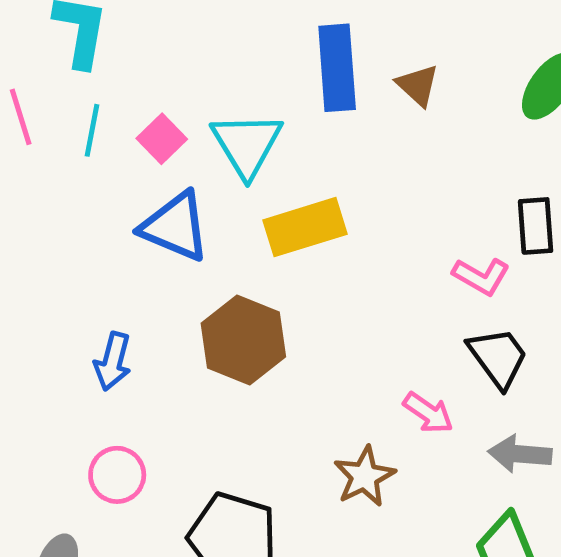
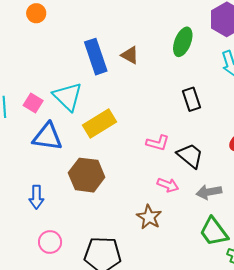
pink L-shape: (481, 276) -> (158, 143), moved

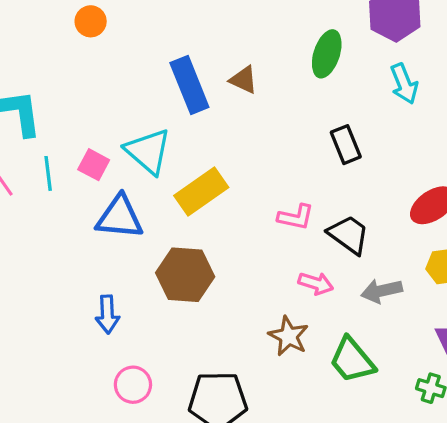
green trapezoid: (214, 232) -> (352, 360), moved

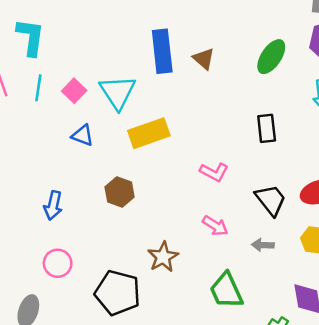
blue triangle: (120, 217) -> (83, 135), size x0.6
black trapezoid: (349, 235) -> (271, 200), moved
brown hexagon: (185, 275) -> (120, 192), size x0.7
gray arrow: (382, 291) -> (263, 245), size x0.7
brown star: (289, 336) -> (163, 257), moved

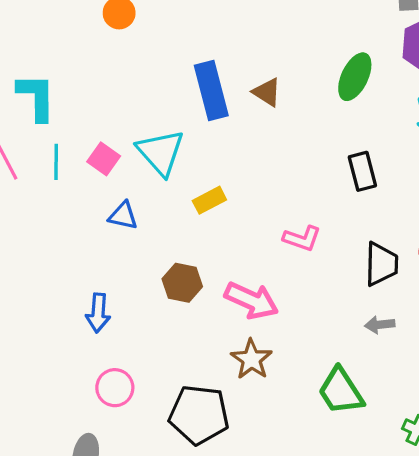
yellow rectangle: (149, 133) -> (209, 200), size x0.6
black trapezoid: (271, 200) -> (381, 264), turned 48
pink arrow: (215, 226) -> (251, 300), moved, size x1.5

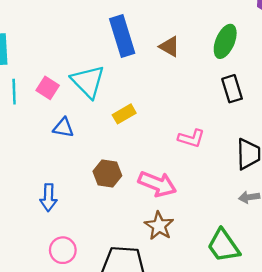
green ellipse: (355, 77) -> (225, 41), moved
brown triangle: (267, 92) -> (170, 47), moved

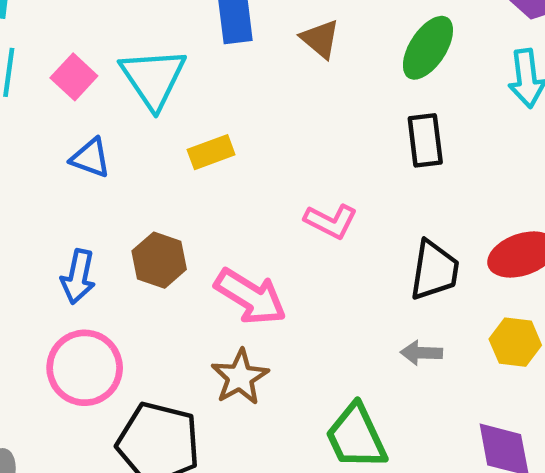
blue arrow: (48, 198) -> (78, 277), moved
pink circle: (63, 250) -> (85, 368), moved, size x1.4

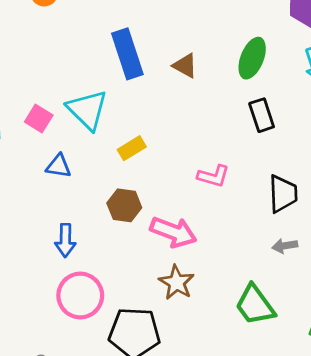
brown hexagon: (159, 260) -> (124, 205), moved

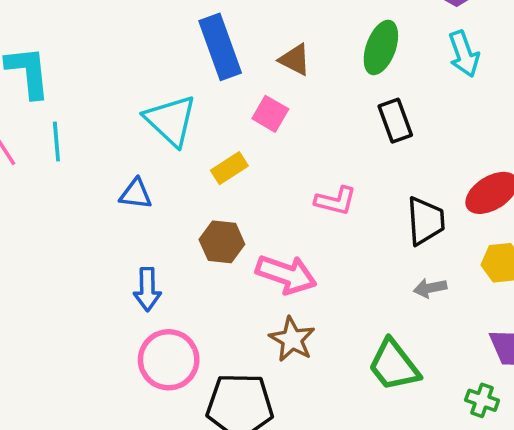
pink square: (39, 118) -> (270, 114), moved

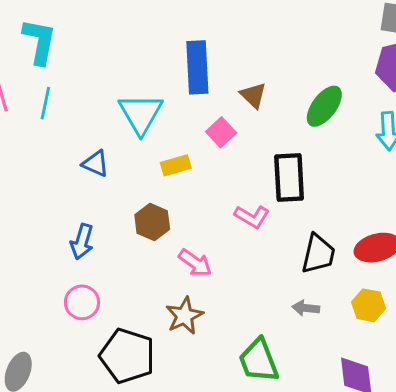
black rectangle: (395, 121) -> (289, 178), moved, size x1.4
pink arrow: (286, 274) -> (195, 263), size x0.7
pink circle: (169, 360) -> (82, 302), size x0.7

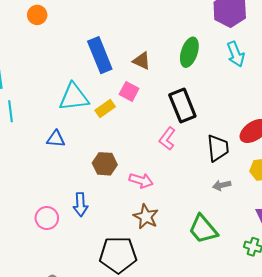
cyan triangle: (141, 114) -> (74, 97), turned -48
yellow rectangle: (176, 165) -> (105, 109), moved
pink L-shape: (252, 217) -> (167, 139), turned 115
blue arrow: (82, 242) -> (80, 205), moved
pink circle: (82, 302) -> (47, 218), moved

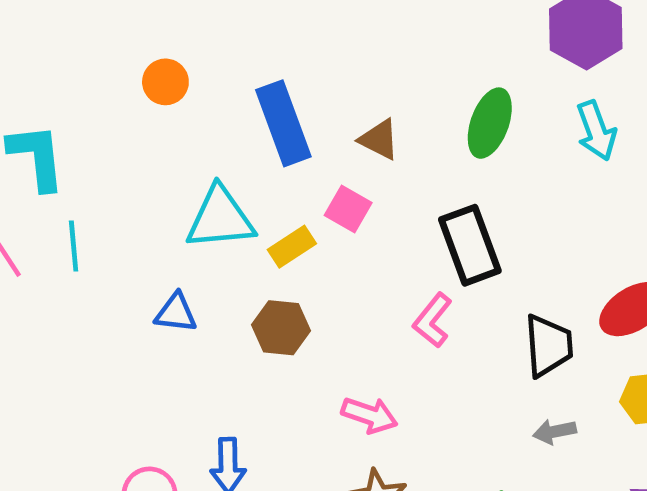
orange circle: (37, 15) -> (165, 82), moved
brown hexagon: (105, 164) -> (281, 328), moved

